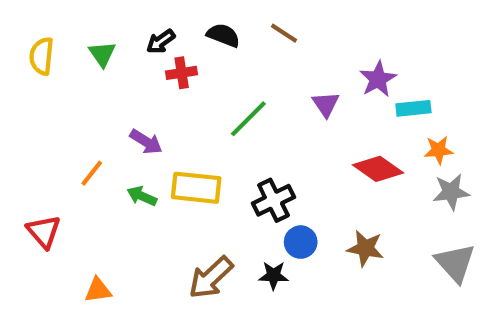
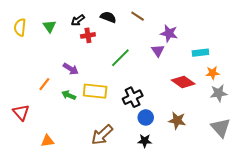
purple star: (378, 79) -> (169, 33), moved, turned -30
black star: (273, 275) -> (145, 141), moved

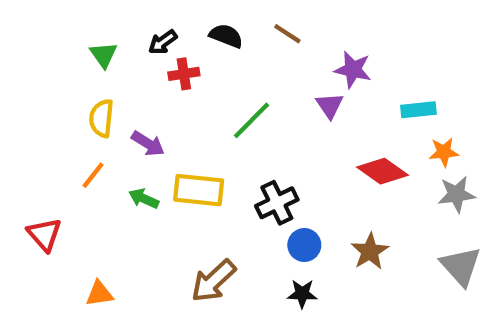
yellow semicircle: (20, 27) -> (101, 118), moved
brown star: (177, 121) -> (370, 251), turned 30

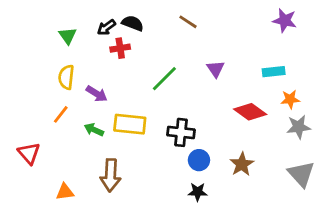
black semicircle: (226, 36) -> (133, 23), moved
purple star: (353, 70) -> (285, 20), moved
black cross: (277, 203) -> (181, 132), turned 32
brown arrow: (213, 281) -> (110, 175), moved, turned -44

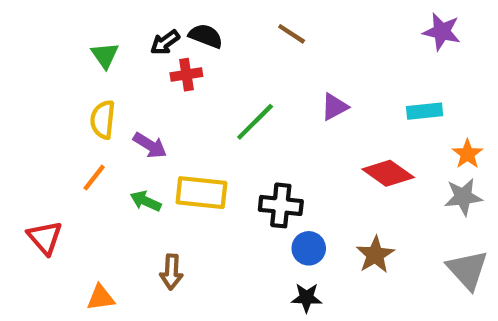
purple triangle: (216, 69) -> (334, 107), turned 36
orange star: (290, 99) -> (467, 154), moved, turned -30
brown arrow: (110, 175) -> (171, 272), size x0.7

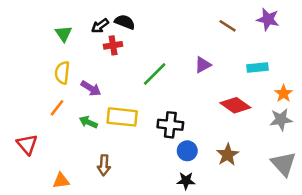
brown line: (292, 34) -> (228, 26), moved

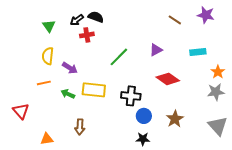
red diamond: (235, 105) -> (168, 79), moved
orange line: (57, 108) -> (44, 83), turned 40

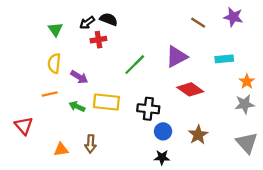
purple triangle: (156, 50) -> (177, 57), size x1.5
orange triangle: (47, 139) -> (61, 150), moved

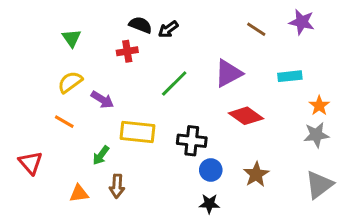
black arrow: (87, 23) -> (168, 29), moved
yellow semicircle: (54, 63) -> (70, 82), turned 48
orange line: (50, 94) -> (64, 122), turned 42
green arrow: (77, 106) -> (101, 155), moved, turned -77
gray triangle: (247, 143) -> (319, 185), turned 35

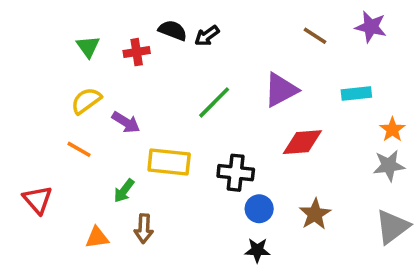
red cross: (127, 51) -> (137, 52), moved
red diamond: (246, 116) -> (302, 142), turned -40

